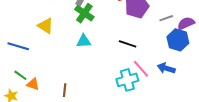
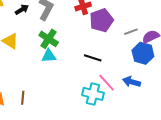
green cross: (84, 13) -> (49, 39), moved
cyan cross: (127, 80) -> (93, 94), turned 30
brown line: (65, 90) -> (23, 98), moved

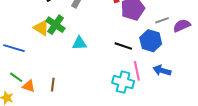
green cross: (49, 39) -> (56, 25), moved
blue hexagon: (143, 53) -> (151, 41), moved
pink line: (107, 83) -> (137, 71), turned 30

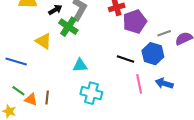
green cross: (56, 25) -> (68, 27), moved
cyan triangle: (79, 43) -> (80, 65), moved
cyan cross: (123, 82) -> (91, 93), moved
brown line: (53, 85) -> (47, 97), moved

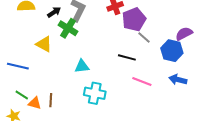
gray line: (164, 33) -> (144, 37), moved, turned 64
blue hexagon: (153, 54) -> (172, 51), moved
blue arrow: (164, 83) -> (178, 80), moved
pink line: (139, 84) -> (142, 81), turned -54

